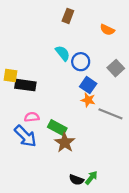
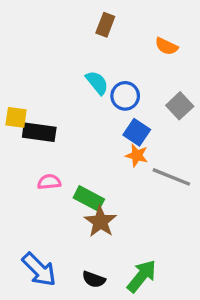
blue arrow: (25, 136) -> (39, 270), moved
green arrow: (91, 178) -> (142, 276), size x1.5
black semicircle: (76, 180) -> (94, 279), moved

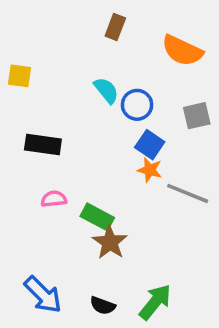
orange semicircle: (166, 46) -> (182, 51), size x1.6
gray square: (180, 106) -> (197, 116), turned 30
yellow square: (16, 117) -> (19, 76), moved

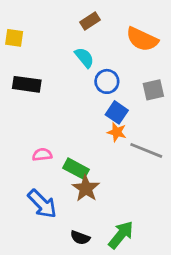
brown rectangle: (115, 27) -> (90, 21), turned 36
yellow square: (19, 76) -> (14, 38), moved
cyan semicircle: (106, 90) -> (84, 58), moved
black rectangle: (43, 145) -> (27, 84), moved
blue arrow: (43, 295) -> (42, 204), moved

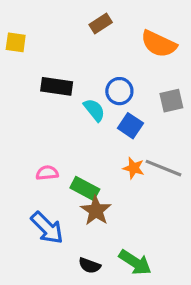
cyan semicircle: (84, 58) -> (94, 110), moved
black rectangle: (27, 84) -> (57, 86), moved
orange star: (117, 132) -> (134, 168), moved
green arrow: (121, 235) -> (135, 262), turned 84

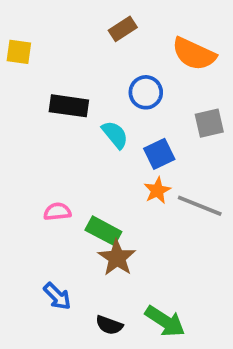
blue circle: (119, 91) -> (146, 92), moved
blue square: (130, 126) -> (159, 154), turned 30
orange star: (134, 168) -> (157, 190), moved, turned 30
blue arrow: (47, 228) -> (57, 296), moved, size x0.7

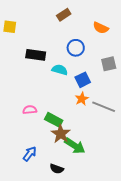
orange semicircle: (194, 54) -> (101, 28), size x0.7
cyan semicircle: (115, 135) -> (60, 70), turned -35
blue arrow: (57, 296) -> (30, 154), turned -98
green arrow: (165, 321) -> (75, 146), moved

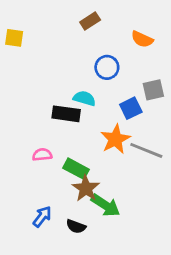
black rectangle: (36, 55) -> (66, 114), moved
blue square: (83, 80) -> (131, 108), moved
orange star: (82, 99) -> (115, 139), size x1.5
black semicircle: (57, 169) -> (76, 226), moved

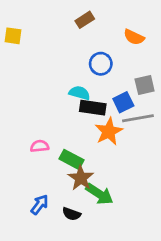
black rectangle: (66, 114) -> (93, 108), moved
gray line: (146, 150) -> (138, 118), moved, turned -32

